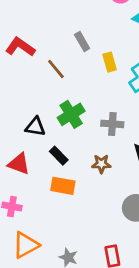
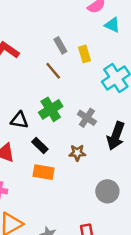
yellow rectangle: (110, 62) -> (84, 54), moved
brown line: (56, 69) -> (53, 71), moved
gray cross: (112, 124) -> (87, 118), turned 30

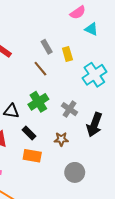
gray circle: (107, 191) -> (75, 172), moved

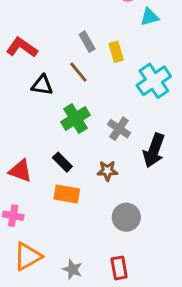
cyan triangle: (91, 29) -> (149, 17), turned -40
black triangle: (11, 111) -> (42, 85), moved

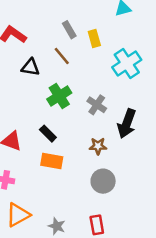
brown star: (107, 171) -> (98, 146), moved

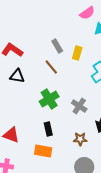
yellow rectangle: (94, 38) -> (77, 53), turned 32
black triangle: (30, 67) -> (17, 76), moved
black rectangle: (48, 134) -> (48, 129), moved, turned 32

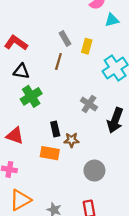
brown line: (51, 67) -> (58, 61), turned 56
green cross: (49, 99) -> (31, 96), moved
brown star: (80, 139) -> (72, 140), moved

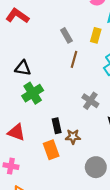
red L-shape: (16, 43) -> (17, 16), moved
yellow rectangle: (87, 46) -> (96, 35), moved
brown line: (58, 61) -> (74, 59), moved
orange rectangle: (50, 153) -> (51, 150), turned 60

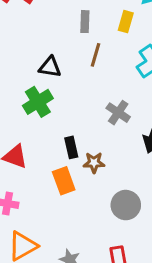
gray rectangle: (66, 35) -> (85, 22), turned 32
black triangle: (23, 68) -> (50, 67), moved

